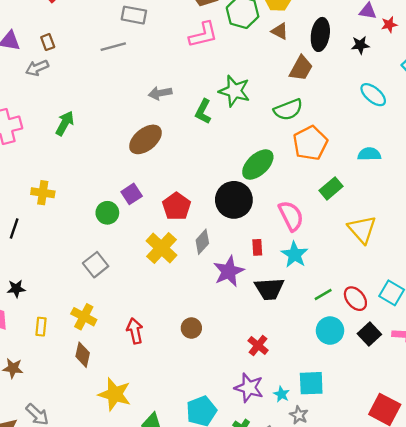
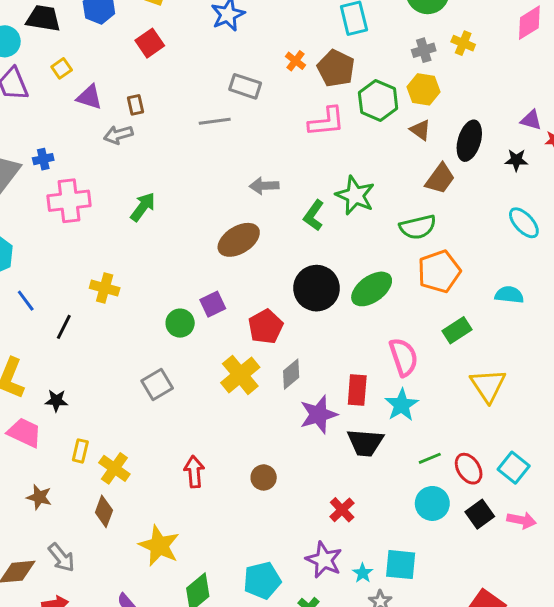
black circle: (234, 200) -> (317, 288), moved
red rectangle: (257, 247) -> (357, 390), size x1.5
yellow cross: (84, 317) -> (114, 468), moved
brown diamond: (83, 355) -> (104, 511), moved

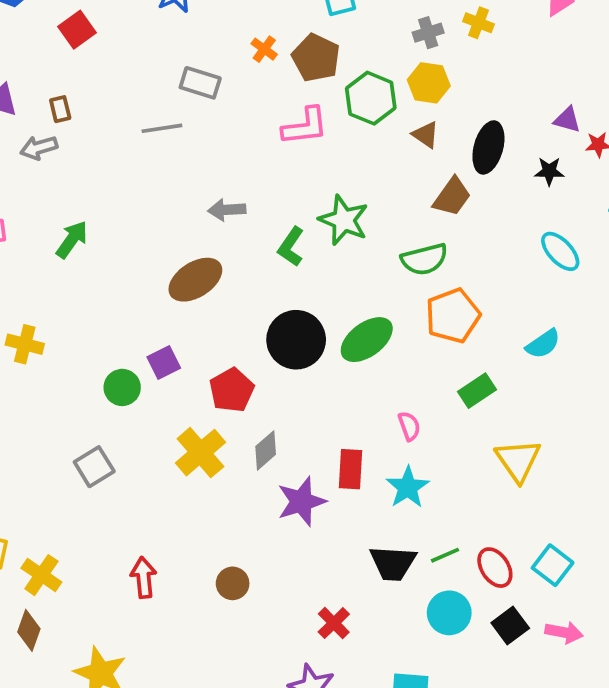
cyan semicircle: (509, 295) -> (543, 344), turned 140
pink semicircle: (404, 357) -> (409, 426), size x0.6
black trapezoid: (365, 443) -> (393, 563), moved

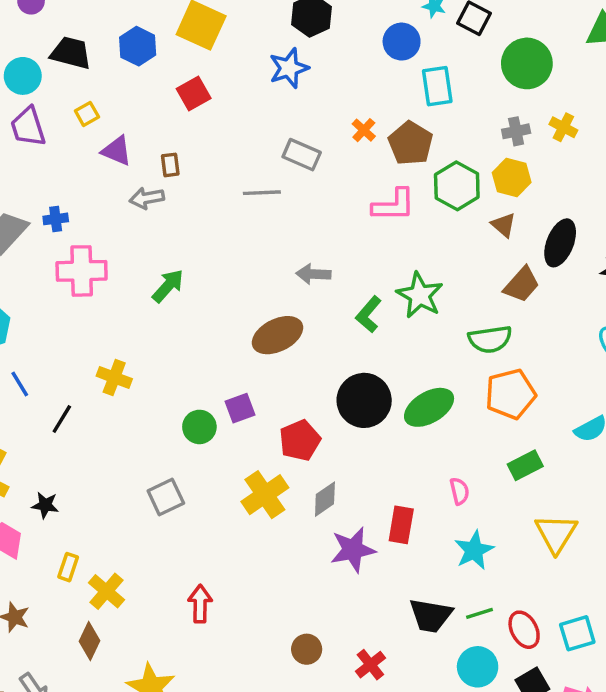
cyan star: (408, 487) -> (474, 550), moved
cyan square: (553, 565) -> (577, 633), turned 30
brown circle: (233, 583) -> (307, 649), moved

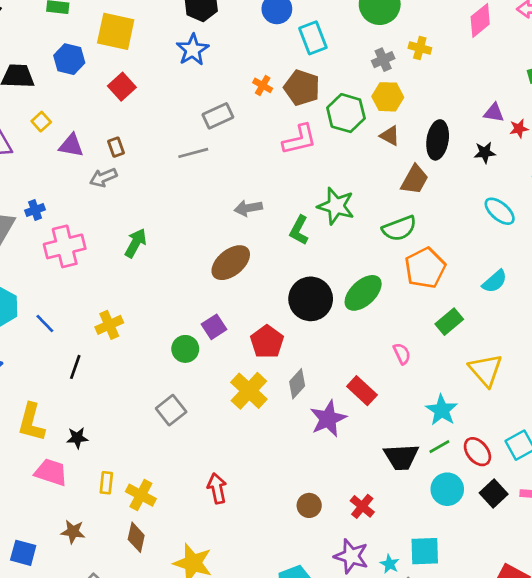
gray rectangle: (302, 155) -> (218, 116), turned -36
yellow cross: (114, 377) -> (109, 325), turned -32
blue line: (20, 384) -> (45, 324), moved
red rectangle: (401, 525) -> (362, 391), turned -44
cyan star: (474, 550) -> (442, 410), moved

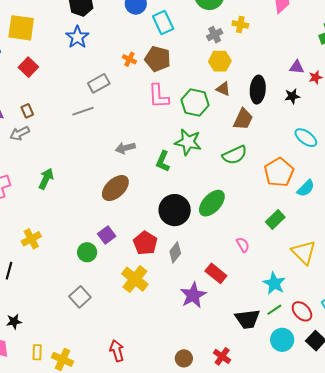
green hexagon: (346, 113) -> (195, 103), moved
pink L-shape: (299, 139) -> (159, 96), turned 104
orange pentagon: (425, 268) -> (279, 172), moved
gray diamond: (297, 384) -> (175, 252), moved

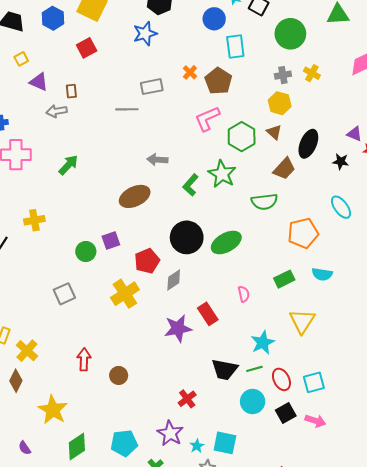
pink L-shape: (159, 96) -> (207, 119), turned 52
cyan semicircle: (306, 188) -> (322, 274), moved, turned 36
brown circle: (184, 358) -> (119, 375), moved

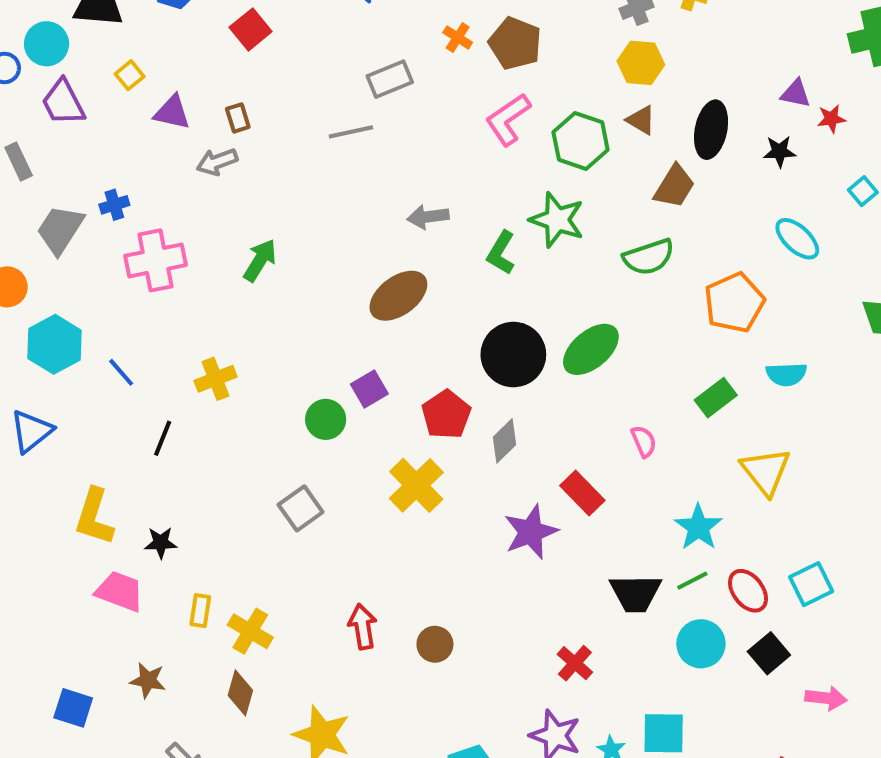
pink arrow: (315, 421) -> (826, 698), moved

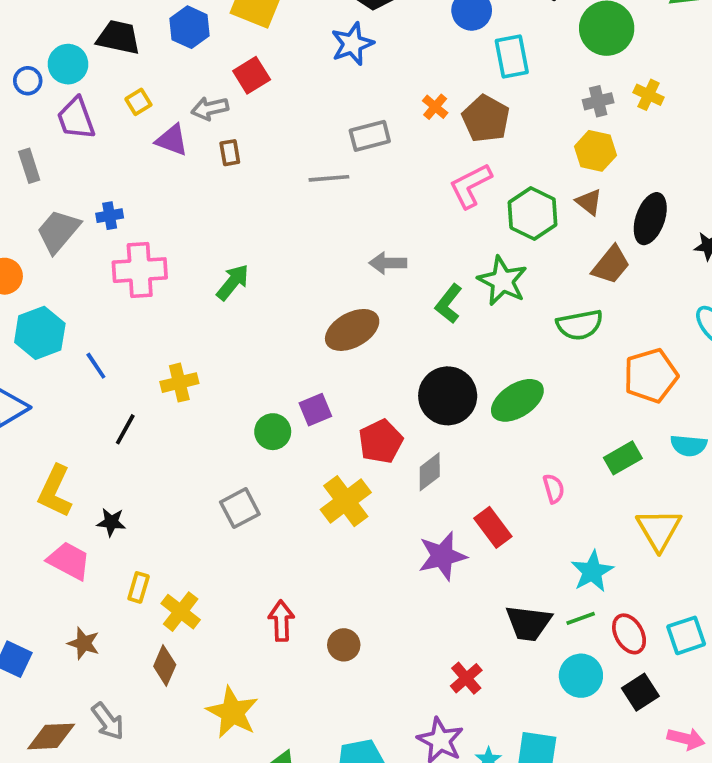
gray arrow: (217, 162) -> (210, 108), moved

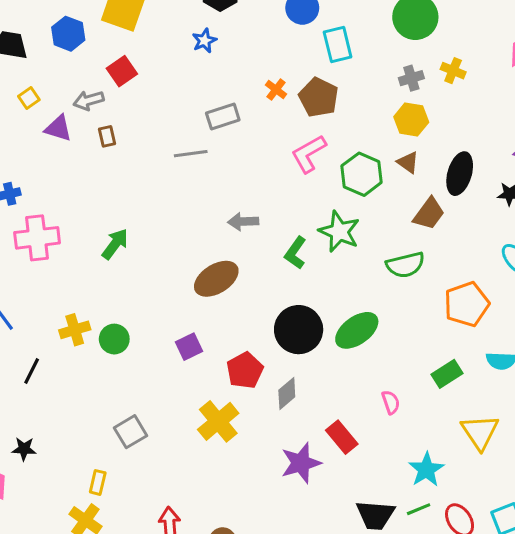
blue star: (352, 44) -> (204, 41), size x0.7
green circle: (273, 432) -> (114, 339), moved
yellow rectangle: (139, 587) -> (98, 482), moved

